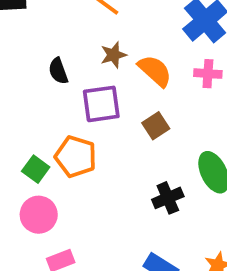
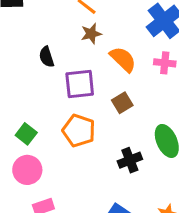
brown star: (113, 55) -> (91, 34), moved
orange pentagon: (76, 157) -> (79, 131), moved

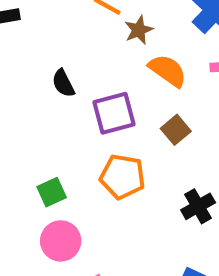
brown star: (91, 34) -> (139, 30), moved
green square: (26, 134) -> (52, 192), turned 36

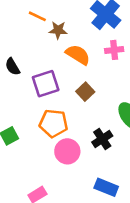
brown star: (139, 30) -> (58, 30), turned 30
pink circle: (61, 241) -> (67, 151), moved

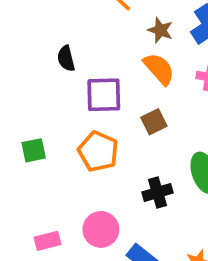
brown star: (58, 30) -> (160, 30), moved
pink circle: (67, 151) -> (101, 229), moved

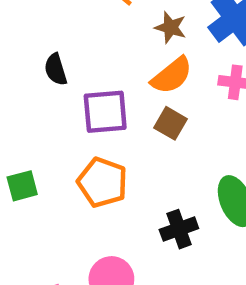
orange semicircle: (159, 69) -> (172, 75), turned 96
brown square: (154, 122) -> (171, 123), moved, turned -30

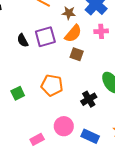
purple square: (105, 112) -> (45, 37), moved

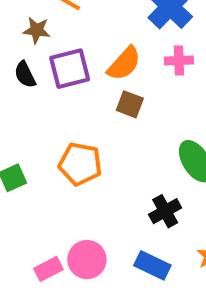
brown star: (69, 13) -> (37, 30), moved
black cross: (89, 99) -> (165, 211), moved
pink circle: (64, 126) -> (87, 260), moved

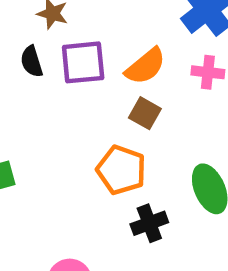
orange pentagon: (80, 164) -> (121, 170), moved
black cross: (165, 211) -> (149, 223), moved

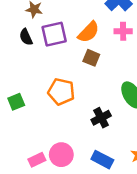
orange pentagon: (121, 170) -> (61, 92), moved

